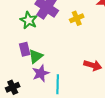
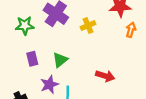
green star: (29, 20) -> (25, 26), moved, turned -30
green triangle: (36, 56) -> (60, 60), moved

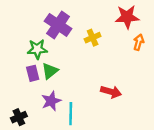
green star: (25, 26) -> (37, 49), moved
green triangle: (60, 60) -> (50, 71), moved

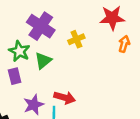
green star: (37, 49) -> (19, 51), turned 30
green triangle: (50, 71) -> (43, 61), moved
red arrow: (111, 92) -> (65, 98), moved

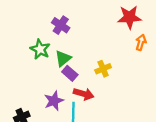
purple cross: (41, 26) -> (61, 25), size x0.7
yellow cross: (76, 39) -> (103, 69), moved
purple rectangle: (15, 76) -> (70, 73), moved, turned -35

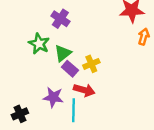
yellow cross: (103, 69) -> (91, 64), moved
purple star: (54, 101) -> (53, 97), turned 30

